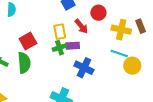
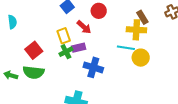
yellow cross: (121, 30) -> (136, 30), moved
green semicircle: (24, 63) -> (34, 72), turned 110

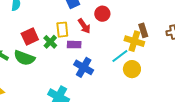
cyan line: (126, 48) -> (120, 56), turned -60
green cross: (66, 52) -> (50, 42), moved, turned -32

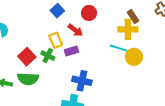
cyan line: (120, 56) -> (118, 48), turned 72
blue cross: (84, 67) -> (82, 81), moved

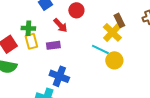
yellow cross: (128, 29) -> (112, 32), turned 36
yellow rectangle: (56, 40) -> (31, 41), moved
green cross: (48, 56) -> (28, 28), moved, turned -32

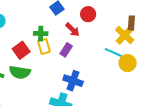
brown rectangle: (119, 20) -> (131, 23), turned 32
purple rectangle: (53, 45) -> (66, 50), turned -48

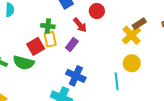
brown rectangle: (131, 23) -> (139, 24), turned 48
red square: (21, 50) -> (36, 46), moved
cyan line: (113, 52) -> (117, 81), moved, turned 54

